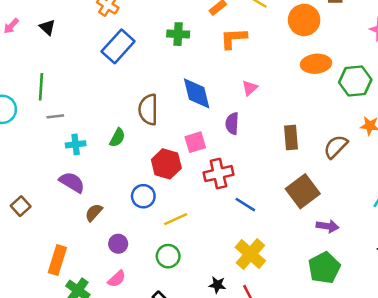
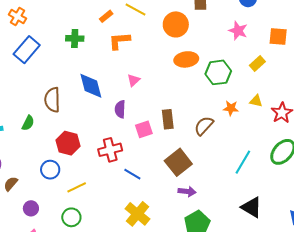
pink square: (195, 142) -> (144, 129), moved
purple arrow: (327, 226) -> (187, 191), moved

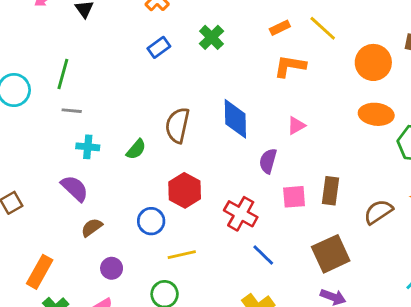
green cross: (75, 38) -> (211, 37), moved, turned 30
blue rectangle: (27, 50) -> (159, 47), size x0.6
red cross: (110, 150) -> (241, 214), turned 30

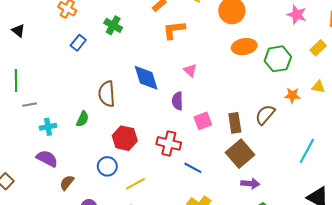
pink triangle: (296, 126) -> (190, 70), turned -32
brown rectangle: (331, 191) -> (235, 123), moved

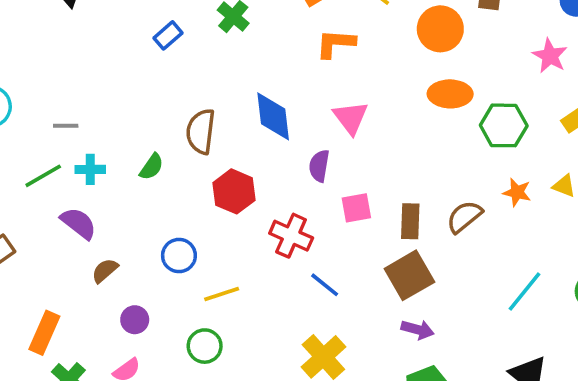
pink triangle: (190, 70) -> (351, 118), size x1.5
green line: (16, 81) -> (43, 176), moved, turned 50
red hexagon: (125, 138) -> (234, 191), moved

